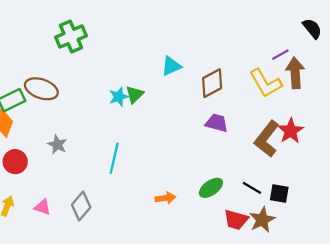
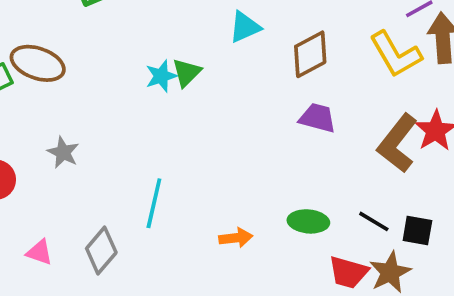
cyan line: (114, 158) -> (154, 203), moved
green ellipse: (211, 188) -> (308, 221), turned 40

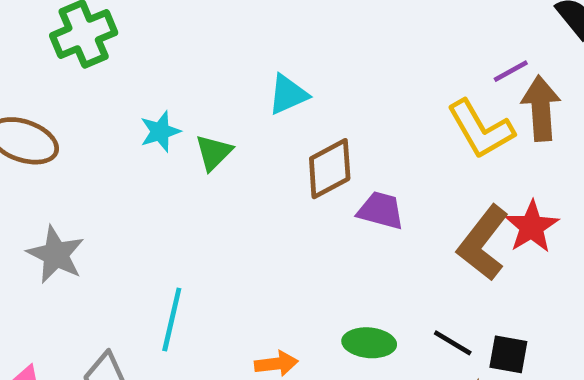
brown diamond: (310, 54) -> (330, 169), moved
cyan star: (161, 76) -> (160, 132), moved
gray star: (63, 152) -> (56, 255), size x1.4

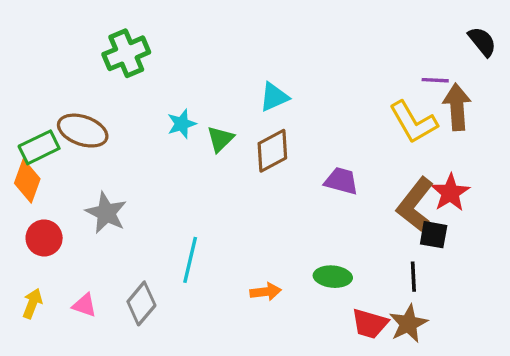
purple line: (511, 71) -> (435, 80), turned 32
brown diamond: (330, 169) -> (272, 151), moved
black line: (453, 343) -> (413, 277), moved, turned 56
black square: (508, 354) -> (434, 235), moved

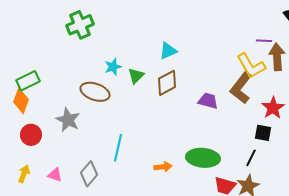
brown ellipse: (83, 131) -> (95, 92), moved
brown L-shape: (415, 204) -> (241, 88), moved
green ellipse: (333, 277) -> (203, 158), size x1.5
black line: (413, 277) -> (251, 158), turned 30

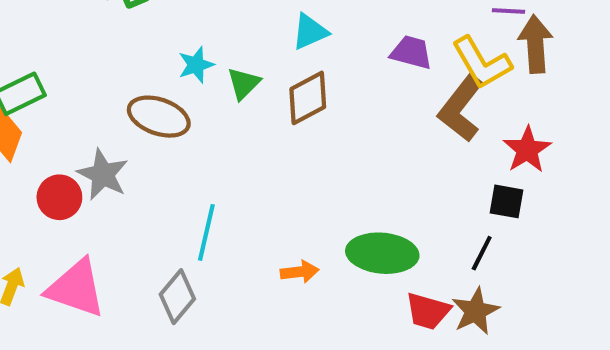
purple trapezoid: (208, 101) -> (411, 52), moved
red circle: (31, 135) -> (59, 197), moved
gray diamond: (89, 174) -> (177, 297), moved
pink triangle: (55, 175) -> (76, 288), size x2.0

